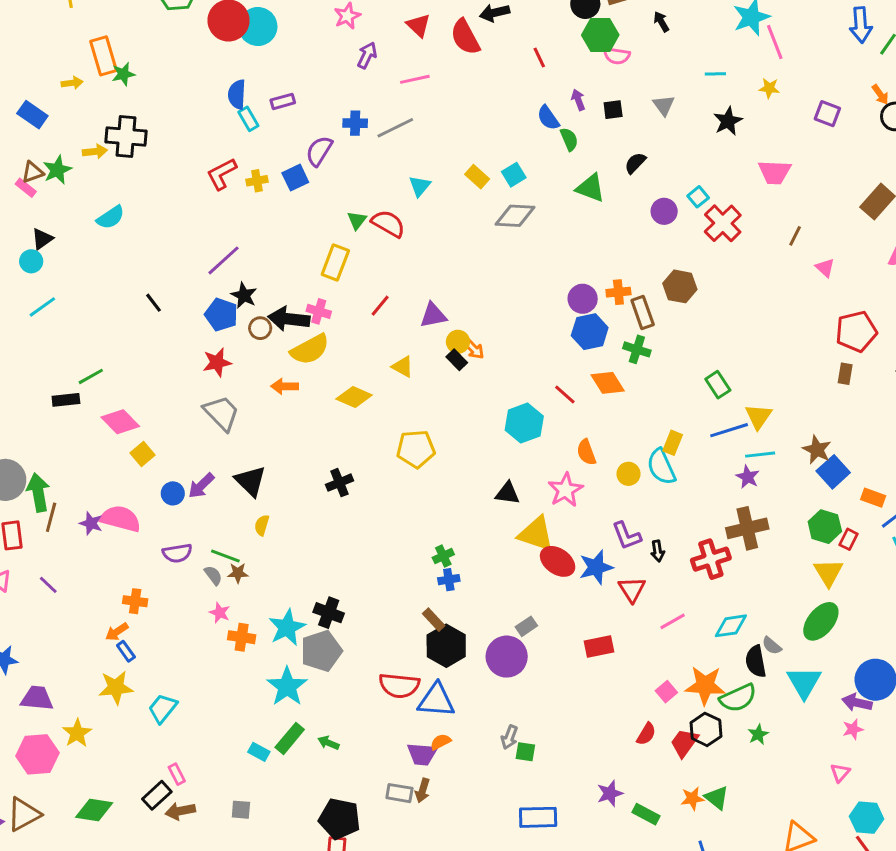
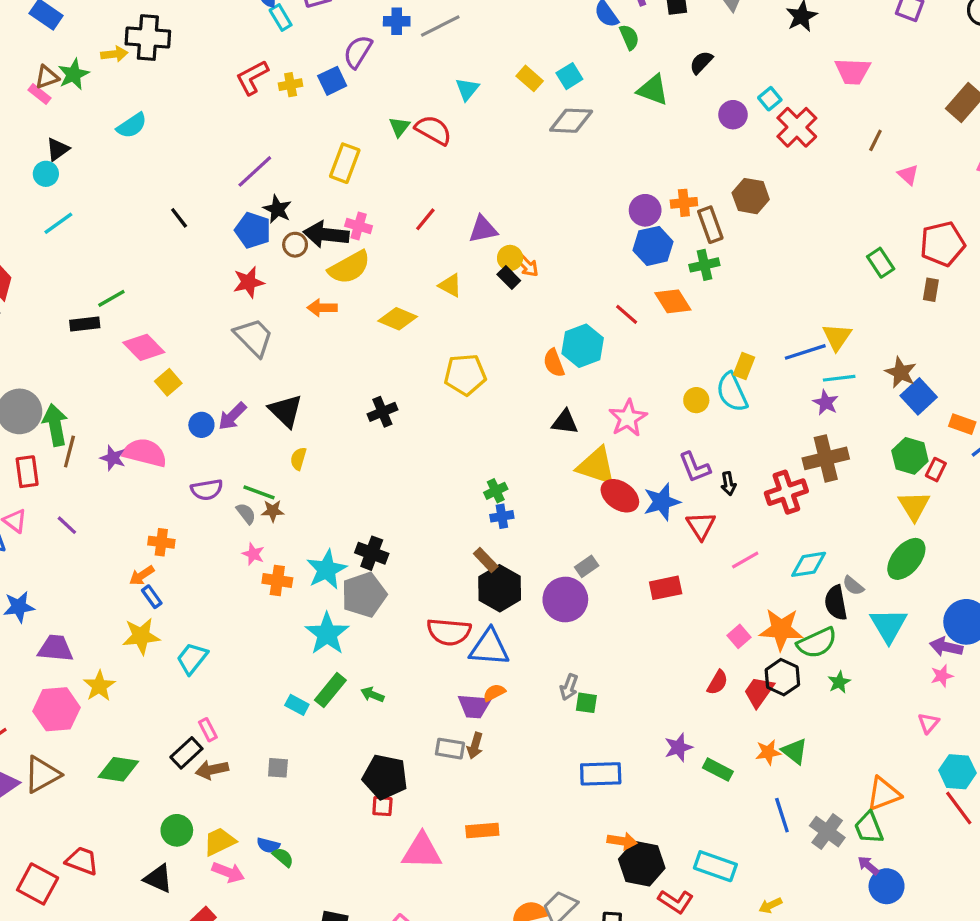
yellow rectangle: (335, 262) -> (345, 163), moved
green cross: (637, 349) -> (704, 265), turned -30
green rectangle: (718, 385) -> (881, 263), moved
orange semicircle: (586, 452) -> (554, 363), moved

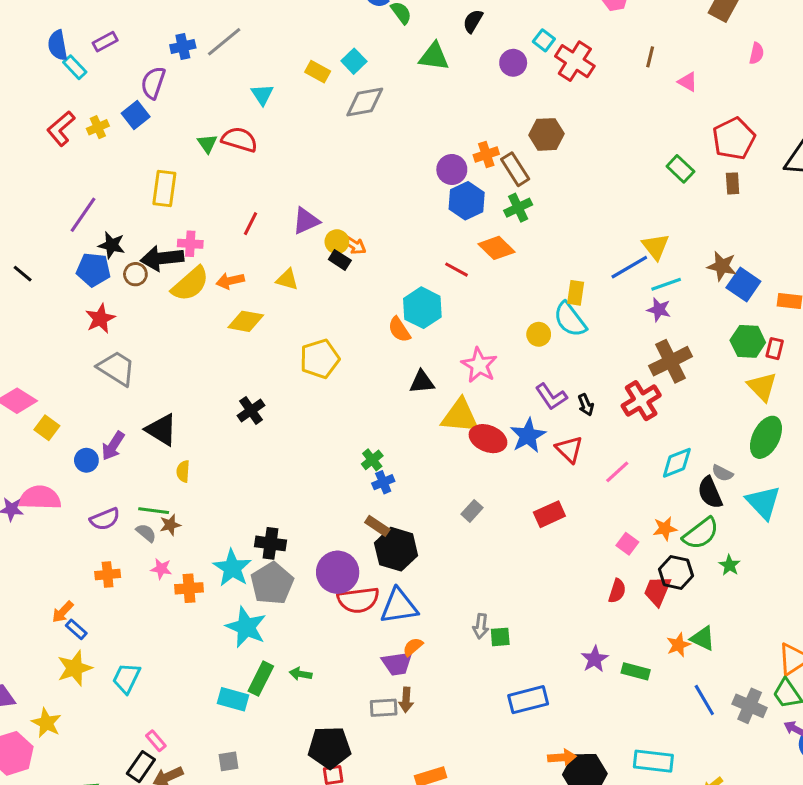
orange arrow: (322, 308) -> (230, 281), moved
orange cross: (161, 542) -> (108, 574), moved
purple circle: (565, 599) -> (338, 572), moved
orange star: (781, 629) -> (665, 529), size x0.6
cyan rectangle: (297, 705) -> (233, 699), size x1.4

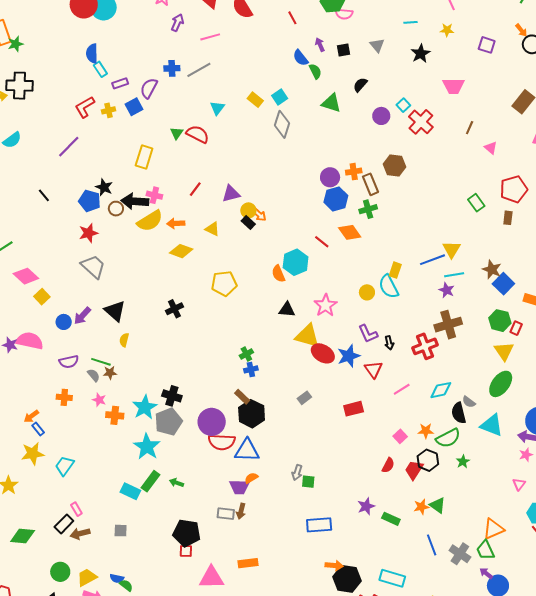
purple rectangle: (105, 42) -> (120, 83), moved
gray diamond: (365, 102) -> (282, 124), turned -72
purple line: (83, 215) -> (69, 147), moved
cyan triangle: (763, 502) -> (492, 425), turned -35

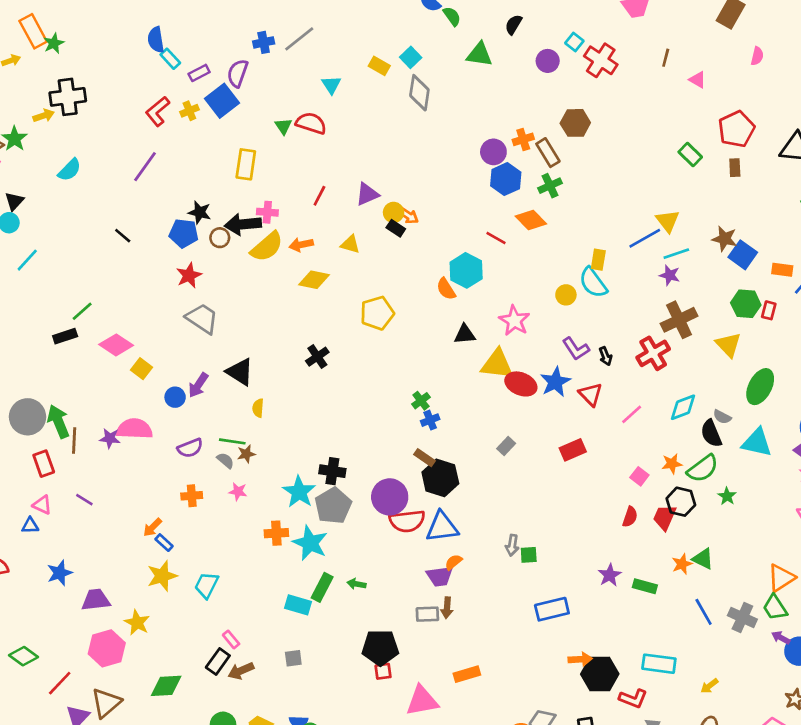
blue square: (134, 107) -> (222, 101), size x1.4
yellow triangle: (504, 351) -> (728, 345), moved
orange cross: (115, 415) -> (276, 533), moved

